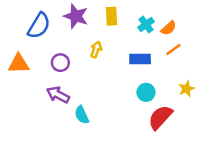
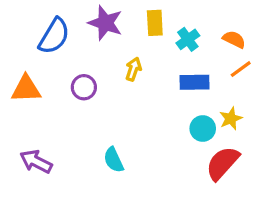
cyan cross: (146, 25) -> (188, 39), moved
orange semicircle: (169, 28) -> (234, 39), turned -112
yellow star: (186, 89) -> (231, 119), moved
purple arrow: (58, 95) -> (36, 162), moved

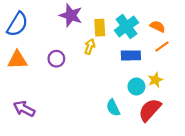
yellow rectangle: (155, 23) -> (100, 28), moved
blue semicircle: (54, 36) -> (17, 24), moved
cyan cross: (188, 39) -> (126, 26), size x1.5
cyan semicircle: (114, 160) -> (113, 108), moved

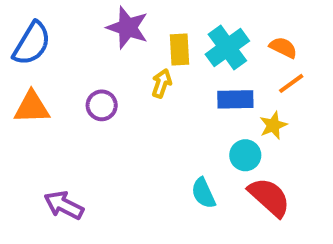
yellow star: (155, 80) -> (273, 125), moved
purple arrow: (24, 109) -> (64, 205), moved
red semicircle: (150, 110) -> (269, 197), turned 90

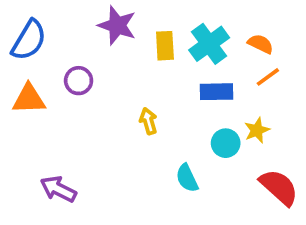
yellow arrow: (162, 83) -> (148, 121), moved, turned -35
purple circle: (102, 105) -> (79, 81), moved
yellow star: (273, 125) -> (257, 130), moved
red semicircle: (269, 197) -> (279, 187), moved

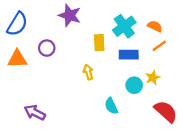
yellow rectangle: (165, 46) -> (99, 43), moved

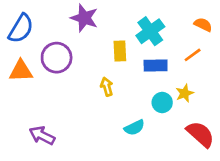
orange semicircle: (155, 26) -> (203, 25), moved
purple circle: (47, 48) -> (57, 58), size x1.5
cyan semicircle: (111, 106) -> (134, 128), turned -91

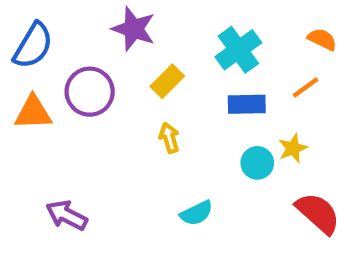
yellow rectangle: (120, 51) -> (167, 81), moved, turned 48
cyan semicircle: (134, 128) -> (196, 213), moved

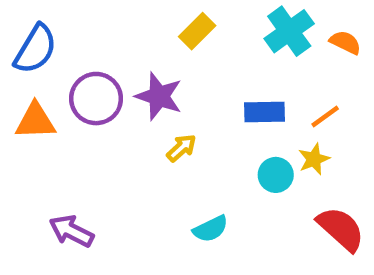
purple star: (134, 29) -> (159, 96), moved
cyan cross: (238, 50) -> (289, 31), moved
yellow rectangle: (167, 81) -> (197, 31), moved
orange line: (305, 87) -> (325, 117), moved
yellow arrow: (169, 138) -> (181, 148), turned 64

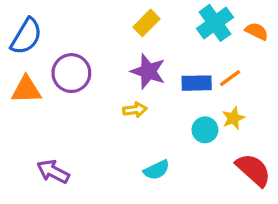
purple star: (159, 96) -> (148, 71), moved
orange line: (325, 117) -> (230, 78), moved
yellow arrow: (181, 148) -> (135, 110), turned 35

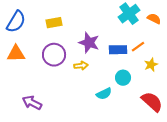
yellow rectangle: (147, 23) -> (54, 23), moved, turned 35
purple circle: (71, 73) -> (54, 55), moved
yellow star: (233, 118) -> (151, 65), moved
cyan semicircle: (157, 170) -> (104, 94), moved

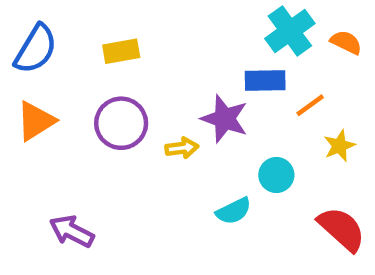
purple star: (89, 43) -> (225, 119), moved
blue rectangle: (118, 50) -> (265, 80), moved
orange triangle: (16, 54) -> (36, 121), turned -30

